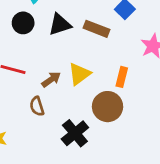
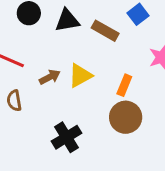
brown semicircle: (37, 106) -> (14, 101), moved
brown circle: (108, 107) -> (126, 117), moved

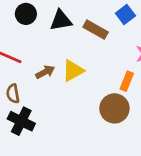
orange rectangle: (124, 85) -> (127, 81), moved
black cross: (66, 137) -> (21, 121), moved, turned -32

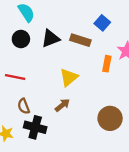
brown arrow: (45, 72) -> (62, 105), moved
orange rectangle: (127, 81) -> (107, 64), moved
brown circle: (114, 108) -> (110, 118), moved

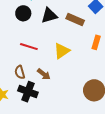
red line: (15, 77) -> (29, 47), moved
brown arrow: (62, 105) -> (44, 74), moved, turned 72

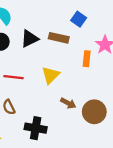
brown arrow: (44, 74) -> (68, 103), moved
black cross: (28, 92) -> (36, 128), moved

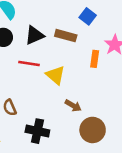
yellow triangle: (51, 75) -> (55, 75), turned -36
red line: (14, 77) -> (29, 63), moved
brown circle: (94, 112) -> (93, 130), moved

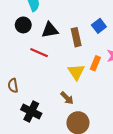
brown rectangle: (66, 36) -> (76, 37), turned 48
yellow triangle: (55, 75) -> (76, 72), moved

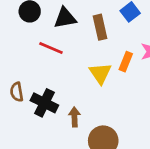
brown arrow: (67, 98) -> (75, 117), moved, turned -136
black cross: (31, 111) -> (44, 103), moved

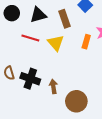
yellow triangle: (100, 73) -> (56, 43), moved

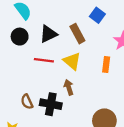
orange rectangle: (86, 42) -> (106, 65), moved
brown arrow: (53, 86) -> (69, 87), moved

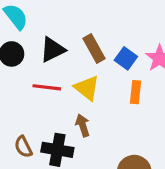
blue square: (97, 15) -> (126, 58), moved

